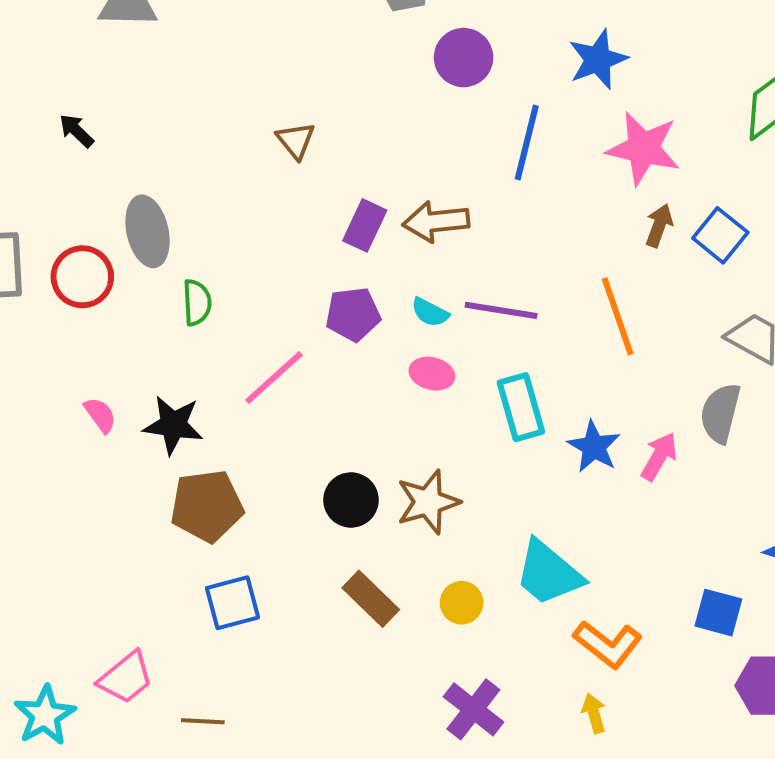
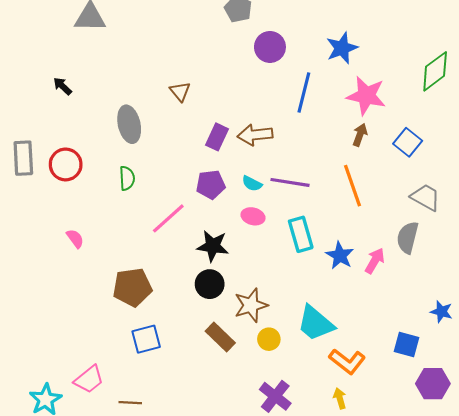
brown arrow: (659, 225) -> (360, 135), moved
gray ellipse: (148, 231) -> (129, 124), moved
black star: (173, 425) -> (213, 246), moved
brown star: (428, 502) -> (251, 305), moved

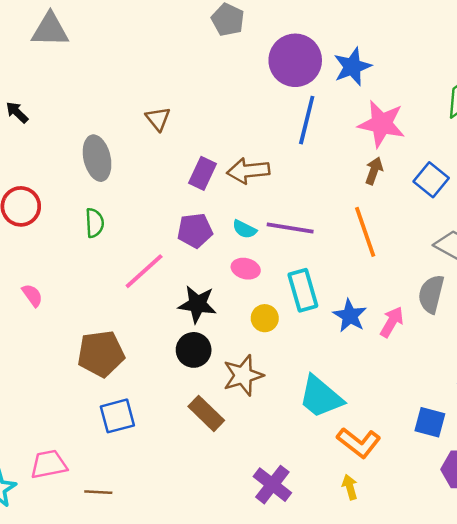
purple circle: (270, 47) -> (295, 60), moved, size x1.4
yellow circle: (269, 339) -> (265, 318), moved
pink trapezoid: (89, 379) -> (49, 464), turned -152

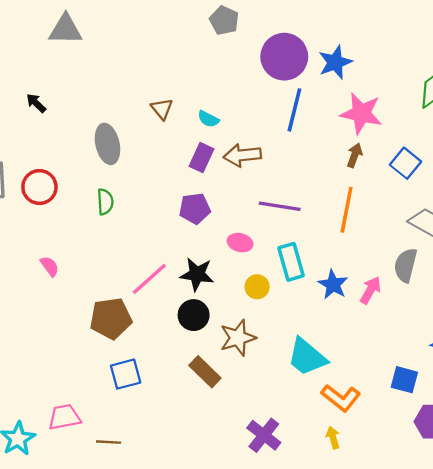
cyan semicircle: (244, 229) -> (208, 119), moved
orange line: (365, 232) -> (347, 210), turned 30
pink line: (144, 271) -> (149, 279), moved

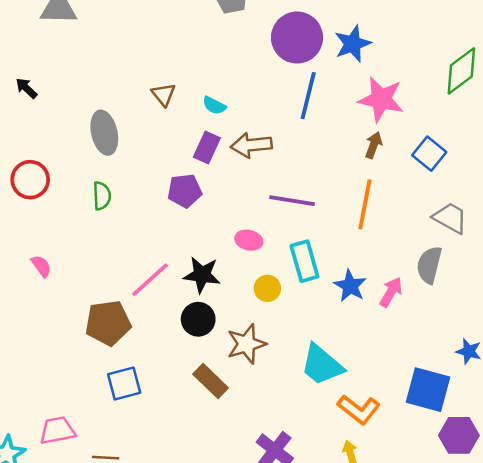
purple pentagon: (195, 209) -> (185, 191), moved
blue square: (404, 380) -> (428, 390), size x1.5

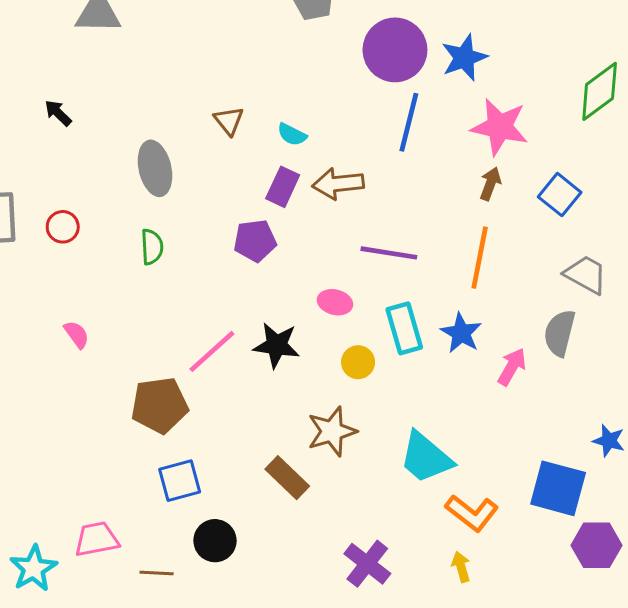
red circle: (30, 180) -> (63, 227), size x0.7
blue star: (350, 286) -> (461, 333), moved
black circle: (198, 319) -> (215, 541), moved

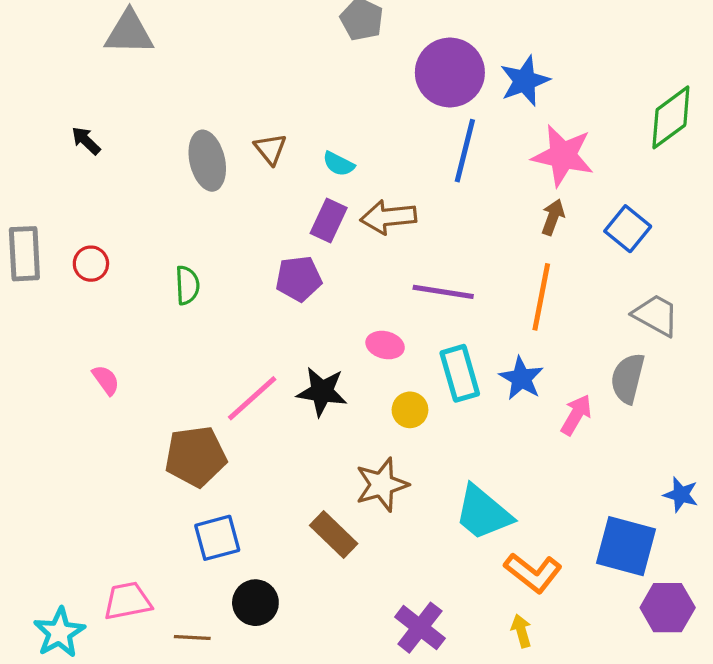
gray ellipse: (155, 168) -> (207, 161), moved

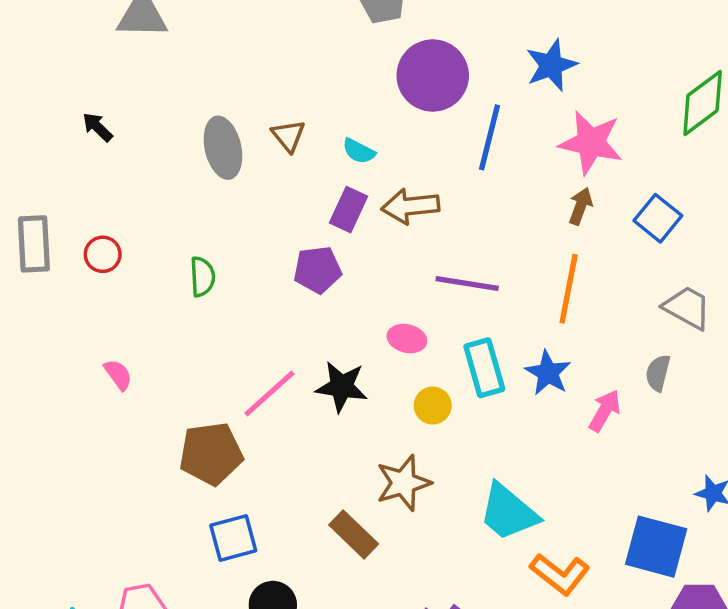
purple circle: (450, 73) -> (433, 76), moved
gray semicircle: (628, 378) -> (658, 373), size x0.7

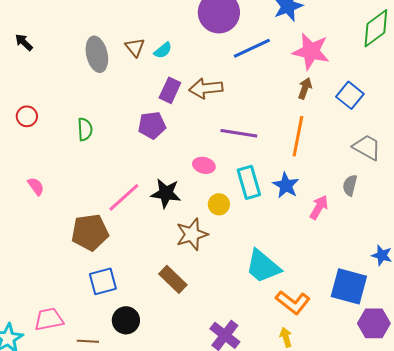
blue line: (489, 137) -> (252, 48), turned 51
cyan semicircle: (359, 151) -> (163, 50), moved, turned -66
brown star: (403, 483) -> (192, 234), moved

